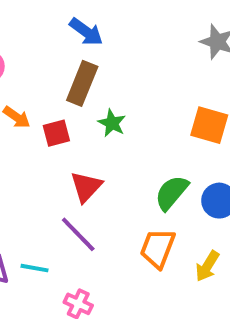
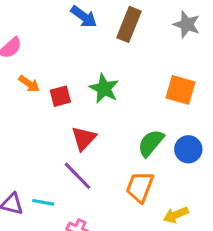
brown rectangle: (82, 83) -> (129, 24), moved
green star: (112, 123) -> (104, 88), size x1.4
yellow arrow: (207, 266) -> (176, 215), moved, turned 35

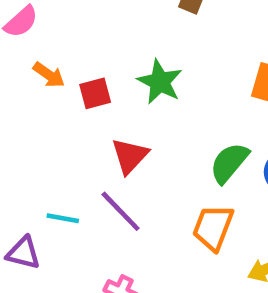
cyan line: (43, 202) -> (63, 218), moved

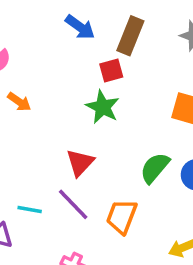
red square: (95, 93) -> (111, 70), moved
orange trapezoid: (213, 227) -> (122, 216), moved

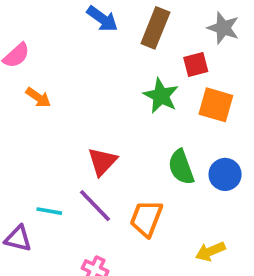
red square: (111, 70) -> (196, 65), moved
green star: (103, 107) -> (161, 96), moved
green semicircle: (155, 168) -> (181, 167), turned -60

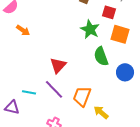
red square: (196, 65) -> (109, 12), turned 32
green semicircle: (181, 167) -> (101, 56), moved
yellow arrow: (210, 251) -> (101, 112), moved, turned 63

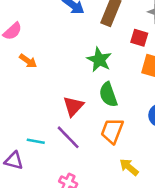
green star: (90, 29) -> (99, 60), moved
green semicircle: (101, 56) -> (108, 95), moved
orange trapezoid: (82, 96) -> (112, 131), moved

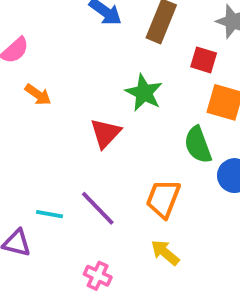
green semicircle: (108, 95) -> (198, 145), moved
red triangle: (73, 106) -> (105, 133), moved
yellow arrow: (129, 167) -> (165, 253), moved

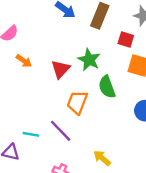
red triangle: (105, 133) -> (61, 69), moved
green semicircle: (198, 145) -> (107, 87), moved
orange trapezoid: (163, 199) -> (77, 102), moved

